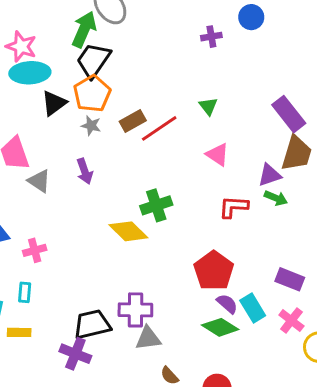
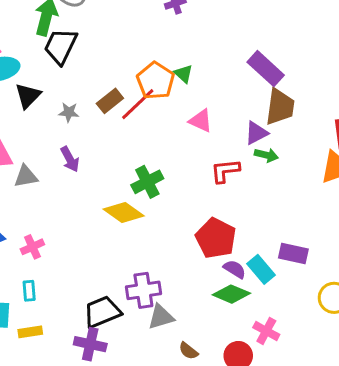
orange pentagon: (92, 94) -> (156, 81), moved
gray triangle: (39, 181) -> (26, 176), turned -35
purple rectangle: (290, 279) -> (293, 254), moved
pink cross: (291, 321) -> (266, 331), moved

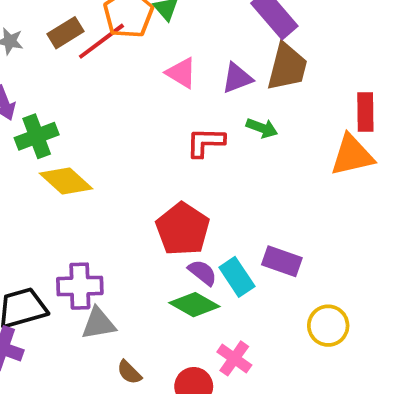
purple triangle: (256, 133) -> (237, 78), moved
green cross: (147, 182) -> (37, 136), moved

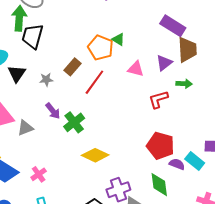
red line: (101, 41) -> (94, 82), moved
yellow diamond: (66, 181) -> (95, 155), moved
green diamond: (194, 305) -> (159, 185), moved, turned 70

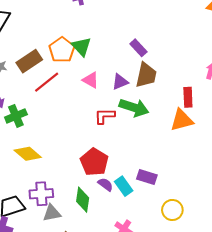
purple rectangle: (173, 26) -> (138, 48), size x0.7
green triangle: (118, 39) -> (82, 47), size x1.5
brown rectangle: (72, 67) -> (29, 61), size x1.4
green arrow: (184, 84) -> (134, 108), size x1.8

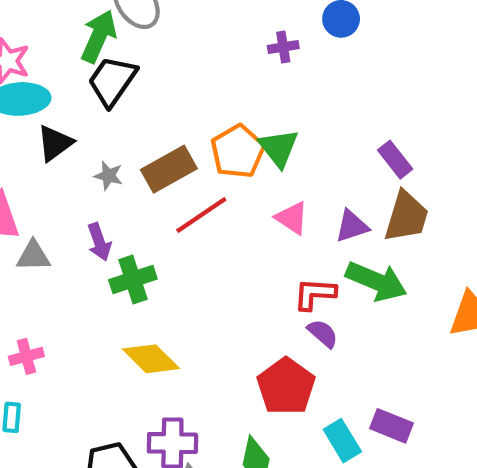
purple semicircle: (105, 184) -> (323, 333), moved

